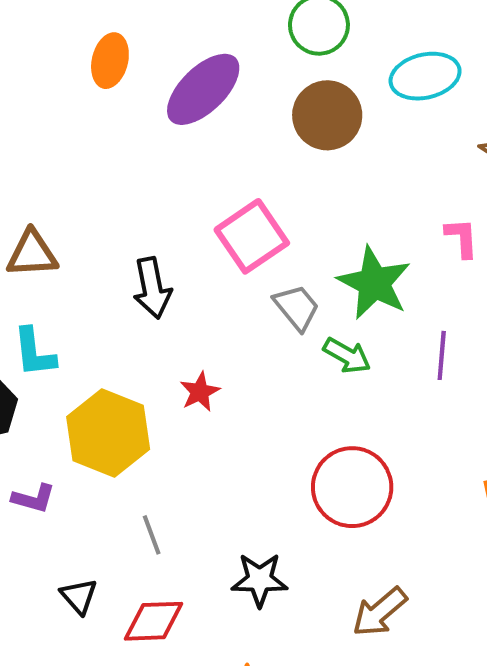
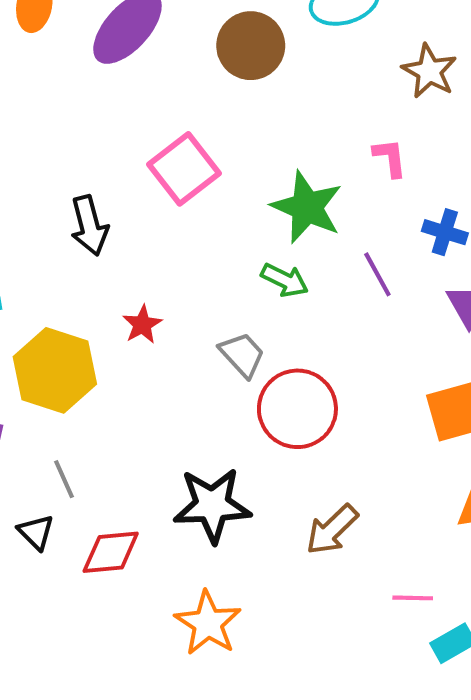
gray trapezoid: (297, 307) -> (242, 355), moved
purple line: (442, 355) -> (377, 274), turned -30
gray line: (152, 535) -> (64, 479), moved
black star: (260, 580) -> (212, 505), size x1.4

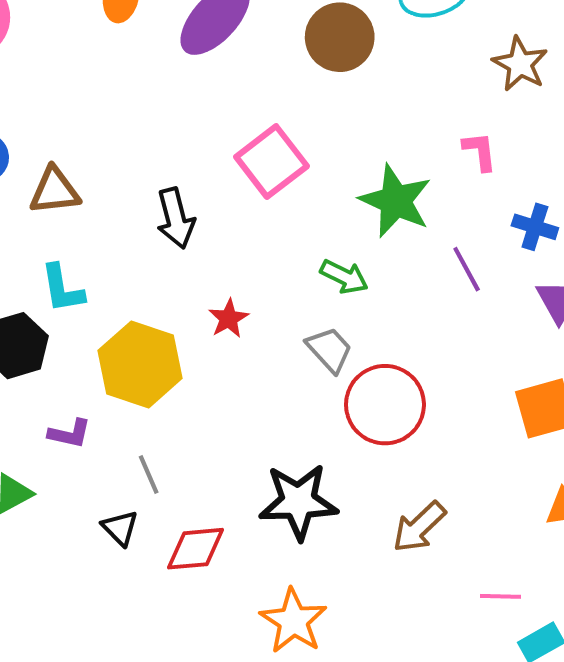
green arrow: (285, 280) -> (344, 277), moved

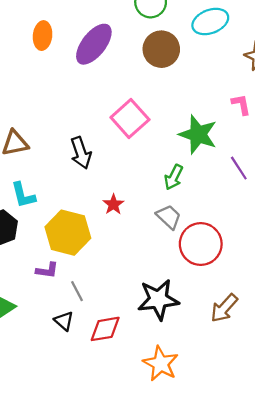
green arrow: (344, 277) -> (174, 177), turned 95
purple L-shape: (70, 434) -> (47, 270), moved

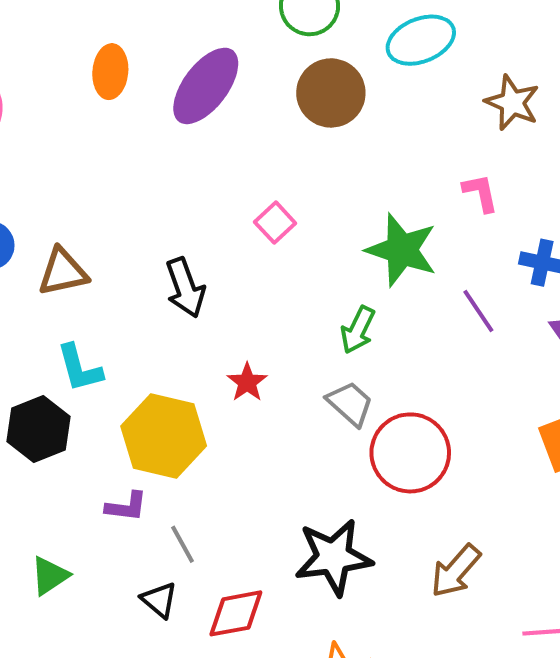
pink square: (130, 118) -> (275, 223), size x0.6

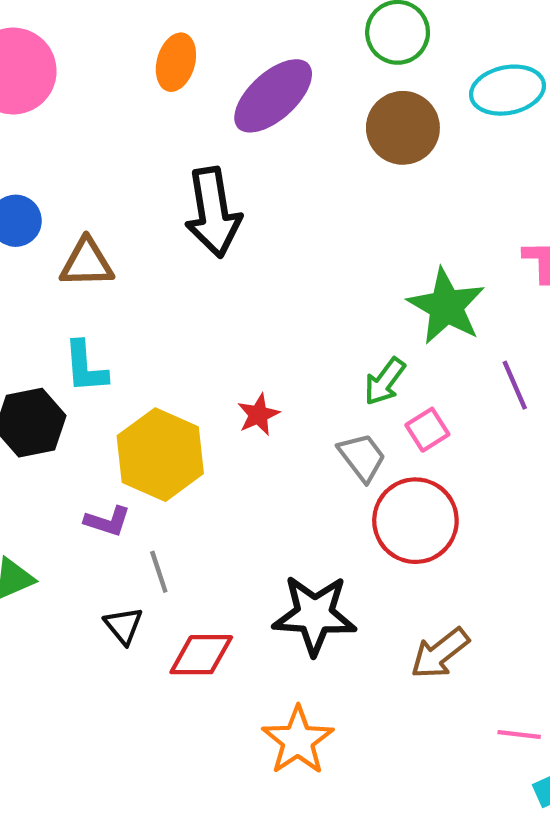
pink square: (275, 223) -> (427, 430), moved
black arrow: (185, 288) -> (213, 212), moved, size x1.4

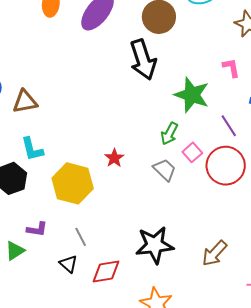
black arrow: (213, 212) -> (143, 60), moved
purple L-shape: (107, 521) -> (37, 229), moved
red circle: (415, 521) -> (226, 166), moved

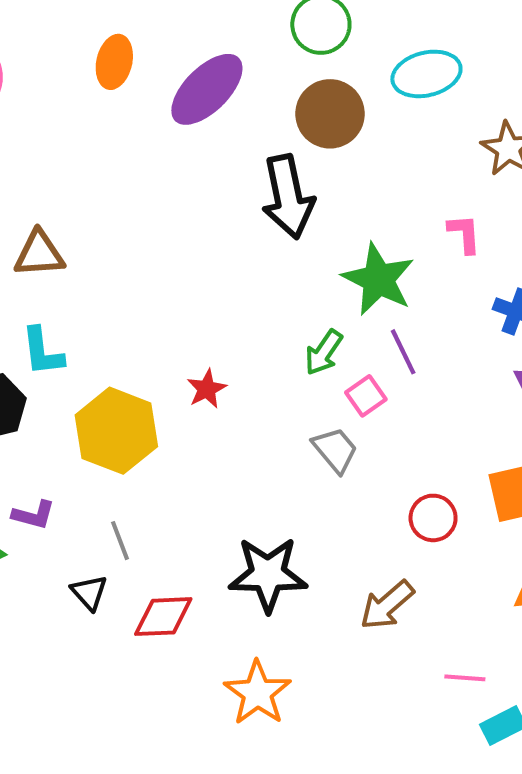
purple line: (229, 126) -> (403, 352), moved
red circle: (226, 166) -> (433, 518), moved, size x0.6
gray trapezoid: (165, 170) -> (335, 450), moved

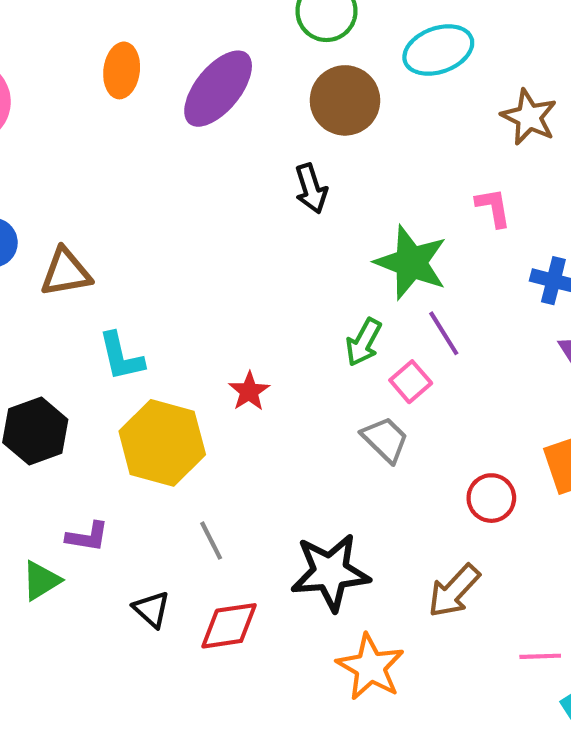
black arrow: (288, 197) -> (311, 189), size x0.6
cyan L-shape: (42, 352) -> (121, 357), moved
gray line: (120, 541) -> (211, 541), moved
orange star: (258, 693) -> (370, 667), moved

